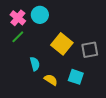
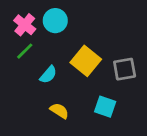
cyan semicircle: (35, 64) -> (48, 75), moved, turned 56
yellow semicircle: (51, 80) -> (59, 111), moved

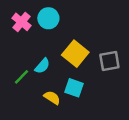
green line: (25, 51) -> (22, 77), moved
cyan square: (105, 107) -> (74, 88), moved

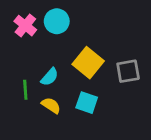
green line: (22, 77) -> (25, 90), turned -49
yellow semicircle: (52, 98) -> (51, 105), moved

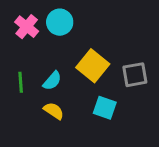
green line: (25, 90) -> (21, 82), moved
cyan square: (87, 103) -> (105, 108), moved

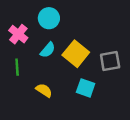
pink cross: (27, 27) -> (18, 34), moved
cyan semicircle: (52, 81) -> (48, 50), moved

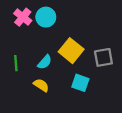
pink cross: (18, 34) -> (23, 17), moved
cyan semicircle: (48, 50) -> (45, 62), moved

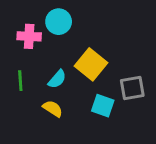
pink cross: (23, 17) -> (29, 36), moved, turned -36
gray square: (103, 57) -> (132, 88), moved

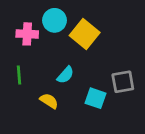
yellow square: (91, 64) -> (85, 34), moved
cyan semicircle: (57, 79) -> (65, 75), moved

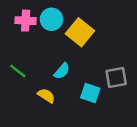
pink cross: (27, 34) -> (26, 21), moved
green line: (19, 75) -> (18, 71), turned -48

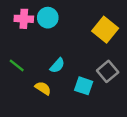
yellow square: (80, 32) -> (105, 30), moved
gray square: (116, 77) -> (108, 71), turned -30

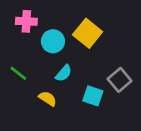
cyan circle: (48, 18) -> (53, 41), moved
yellow square: (105, 30) -> (88, 33), moved

